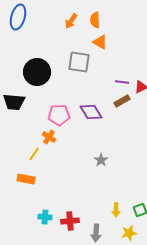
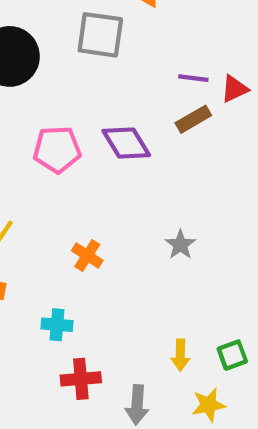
orange cross: (49, 137) -> (87, 256), moved
gray star: (101, 160) -> (180, 245), moved
cyan cross: (45, 217) -> (57, 325), moved

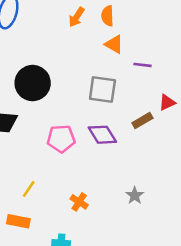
gray square: (100, 35) -> (102, 89), moved
purple line: (193, 78) -> (142, 65), moved

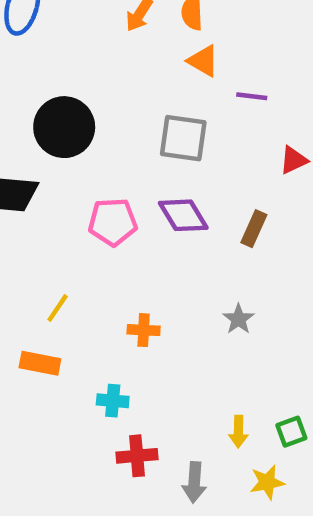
brown rectangle: (142, 120) -> (254, 229), moved, turned -36
orange cross: (79, 202) -> (144, 330), turned -30

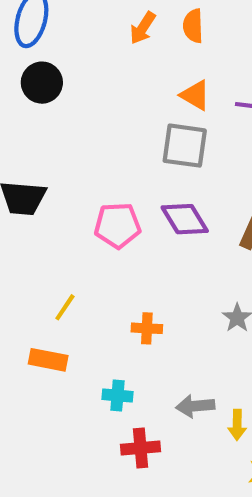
orange triangle: (203, 61) -> (195, 95), moved
black circle: (64, 127) -> (42, 83), moved, size x0.7
gray arrow: (194, 482) -> (195, 406), moved, turned 81

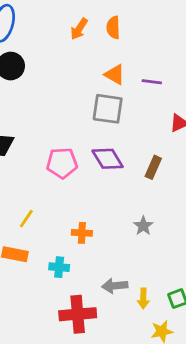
cyan cross: (117, 396) -> (59, 267), moved
red cross: (141, 448) -> (78, 314), size x1.4

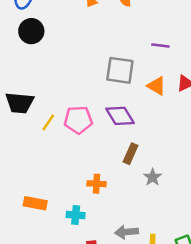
orange triangle: (115, 75) -> (156, 86), moved
brown rectangle: (153, 167) -> (130, 154), moved
yellow line: (26, 219) -> (48, 122), moved

